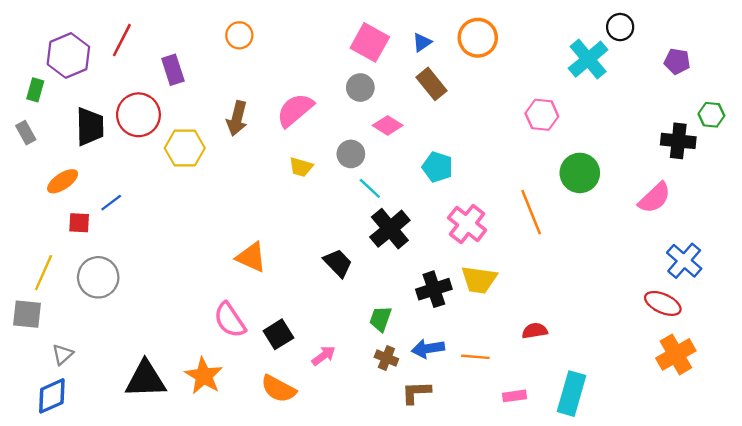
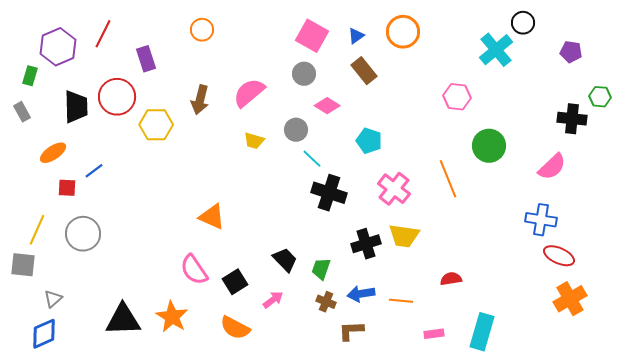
black cross: (390, 229) -> (329, 193), turned -32
blue cross: (684, 261) -> (541, 220), moved, turned -32
black trapezoid: (338, 263) -> (285, 260), moved

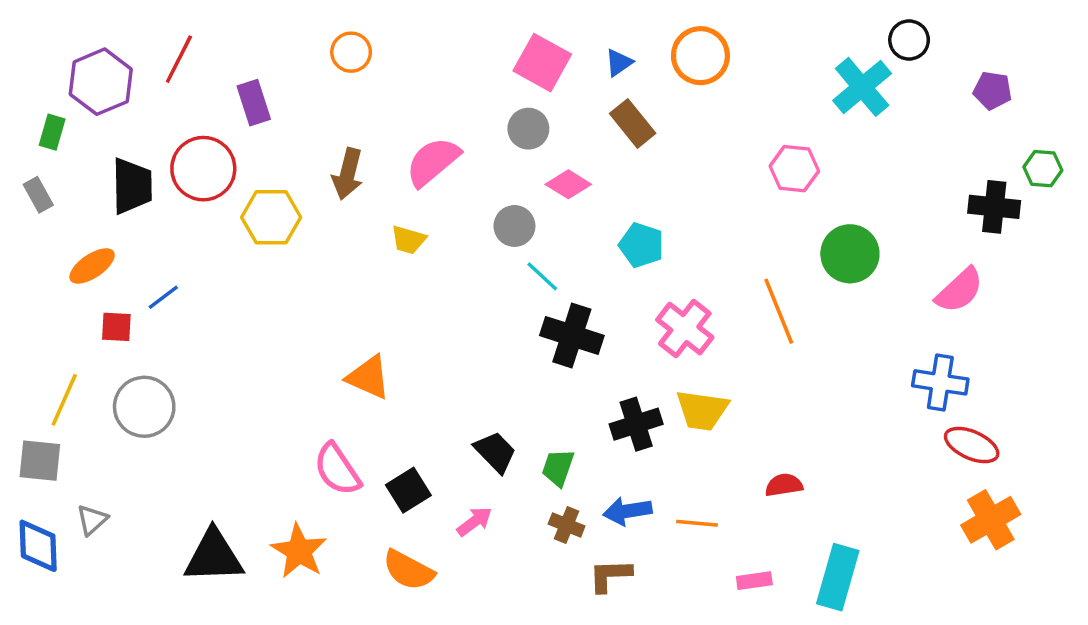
yellow trapezoid: (254, 141) -> (408, 240), moved
blue diamond: (44, 334) -> (38, 546), moved, turned -68

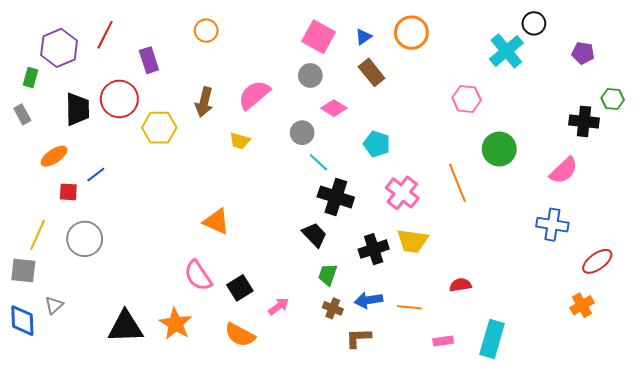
red ellipse: (972, 445) -> (597, 261), moved, turned -60
black trapezoid: (495, 452) -> (314, 235), moved
orange cross: (991, 520) -> (582, 305), size x0.7

